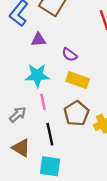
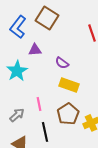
cyan star: (37, 75) -> (17, 71), moved, turned -30

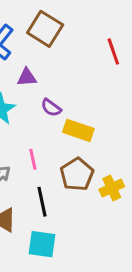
purple semicircle: (62, 63) -> (51, 108), moved

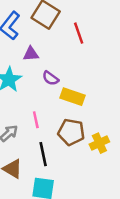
red line: (113, 52) -> (79, 33), moved
brown pentagon: (77, 174) -> (71, 132), turned -30

